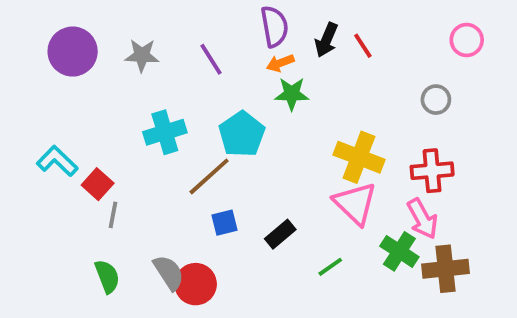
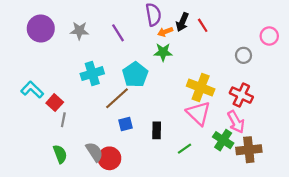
pink circle: (467, 40) -> (269, 36), moved
orange arrow: (280, 63) -> (165, 32), moved
red cross: (432, 171) -> (241, 95), turned 30
black rectangle: (280, 234) -> (157, 130), turned -49

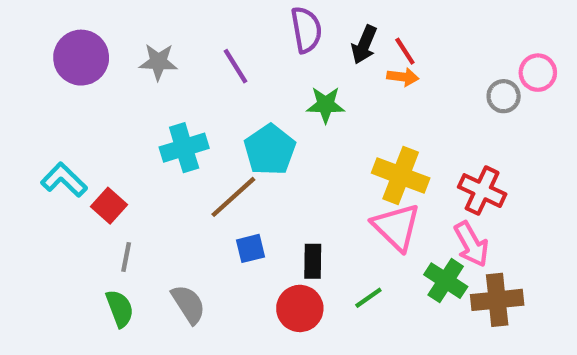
orange arrow: (165, 32) -> (403, 77), moved, turned -152
gray circle: (243, 55) -> (504, 96), moved
gray line: (63, 120) -> (126, 257), moved
red circle: (109, 158) -> (300, 308), moved

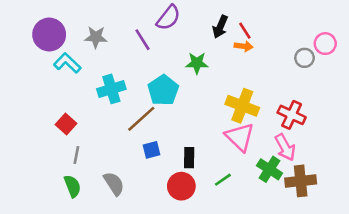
purple semicircle: (306, 30) -> (168, 18), moved, turned 48
cyan L-shape: (64, 180) -> (67, 63), moved

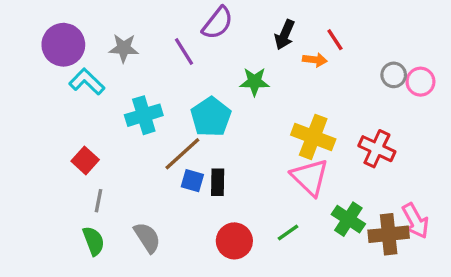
red line: (245, 31) -> (335, 40), moved
pink circle: (325, 44) -> (420, 82), moved
pink arrow: (285, 147) -> (415, 221), moved
blue square: (152, 150) -> (192, 181), moved, turned 30
black rectangle: (189, 158) -> (218, 182), moved

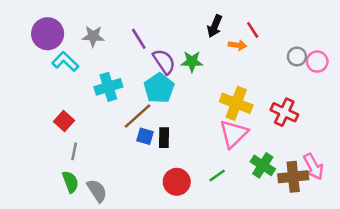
purple semicircle: (218, 23) -> (164, 62), moved, turned -72
pink triangle: (310, 177) -> (234, 134), turned 32
gray semicircle: (147, 238) -> (97, 191), moved

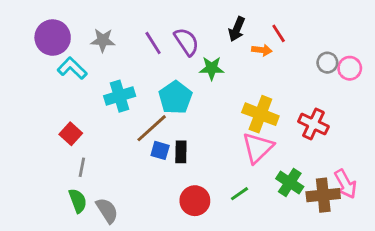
purple semicircle: (164, 62) -> (187, 42), moved

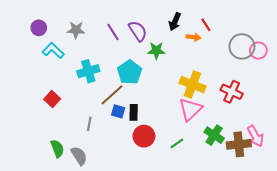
purple circle: (53, 38) -> (39, 28), size x0.6
gray circle: (327, 63) -> (242, 46), size x1.6
gray line: (82, 167) -> (89, 124), moved
red circle: (195, 201) -> (144, 136), moved

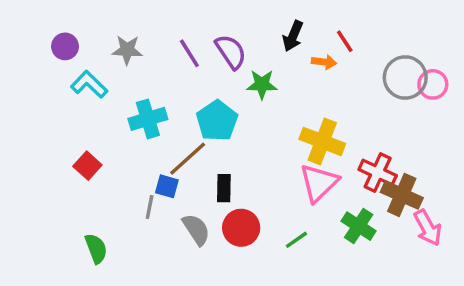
red cross: (232, 92) -> (378, 172), moved
blue square: (118, 111) -> (167, 186), moved
brown cross: (239, 144) -> (402, 195), moved, turned 30
gray semicircle: (79, 156) -> (196, 229), moved

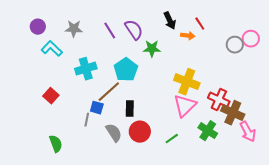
black arrow: (293, 36) -> (170, 21), turned -48
gray circle: (405, 78) -> (235, 45), size x0.7
pink circle: (433, 84) -> (251, 39), moved

